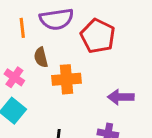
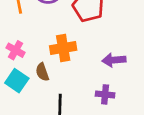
brown semicircle: (41, 57) -> (42, 72), moved

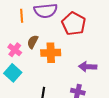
brown semicircle: (42, 72) -> (33, 42), moved, turned 40

